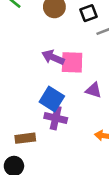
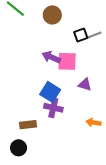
black square: (88, 13) -> (81, 35), moved

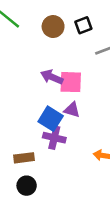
black square: (81, 35) -> (83, 25), moved
purple triangle: (85, 85) -> (72, 110), moved
black circle: (19, 148) -> (27, 186), moved

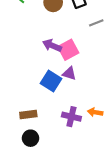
pink square: (71, 82) -> (68, 50), turned -30
purple cross: (54, 138) -> (71, 117), moved

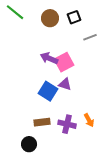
orange arrow: (95, 112) -> (89, 120), turned -128
brown rectangle: (28, 114) -> (42, 122), moved

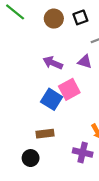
pink square: (64, 62) -> (69, 89), moved
purple triangle: (65, 84) -> (85, 62), moved
purple cross: (67, 124) -> (83, 152), moved

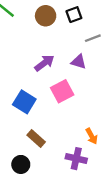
purple arrow: (53, 63) -> (44, 63), turned 120
blue square: (52, 99) -> (24, 102), moved
brown rectangle: (45, 134) -> (36, 138), turned 49

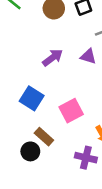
pink square: (62, 91) -> (71, 111), moved
black circle: (21, 164) -> (30, 151), moved

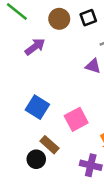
purple arrow: (53, 58) -> (35, 47), moved

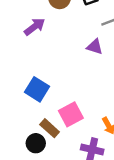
pink square: (76, 119) -> (71, 114), moved

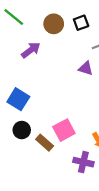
blue square: (37, 89) -> (18, 99), moved
black circle: (36, 143) -> (22, 130), moved

